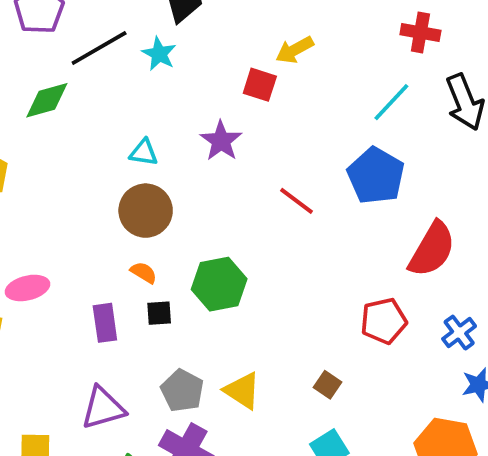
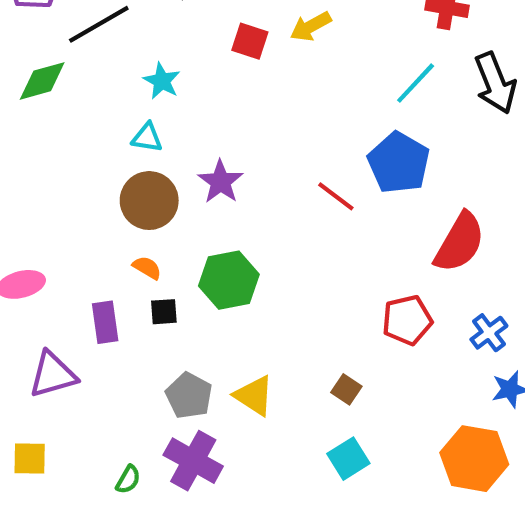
cyan star: (159, 54) -> (162, 81), moved
red square: (260, 85) -> (250, 41), moved
purple star: (221, 141) -> (220, 182), moved
red line: (297, 201) -> (336, 196), moved
purple triangle: (103, 408) -> (53, 375), moved

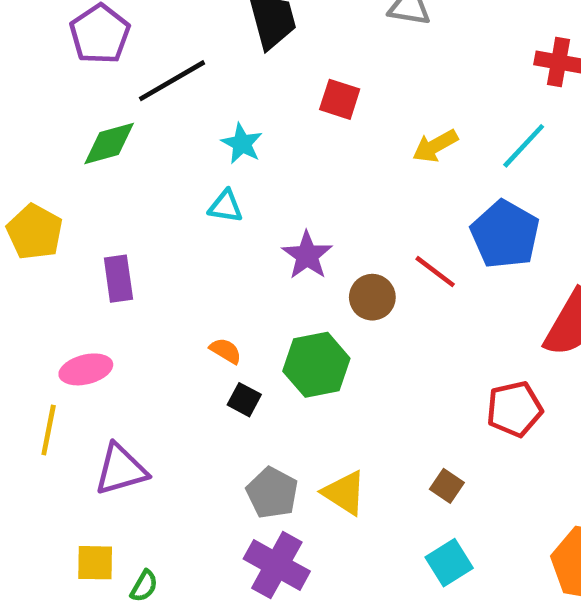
yellow arrow: (311, 26) -> (435, 146), moved
brown circle: (149, 201) -> (372, 297), moved, size x0.7
black square: (164, 312) -> (244, 400), turned 32
purple rectangle: (105, 322) -> (118, 279), moved
green semicircle: (128, 480) -> (144, 586), moved

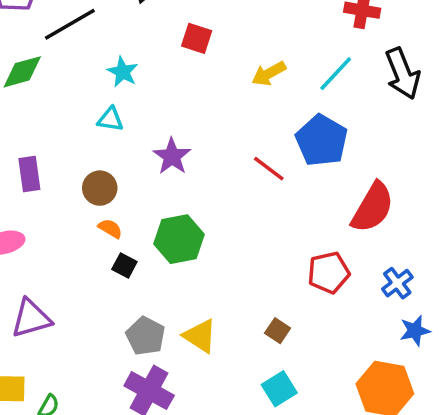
brown circle: (372, 297) -> (100, 188), moved

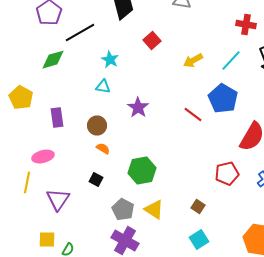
red square: (197, 38) -> (152, 41), turned 30
green hexagon: (179, 239) -> (142, 171), moved
black square: (124, 266) -> (96, 180), moved
purple triangle: (31, 318) -> (58, 200), turned -40

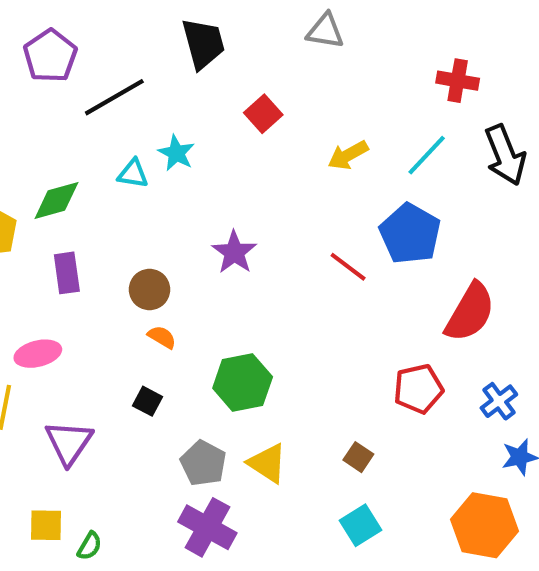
green diamond: (53, 60) -> (56, 201), moved
cyan triangle: (103, 87) -> (133, 174), moved

